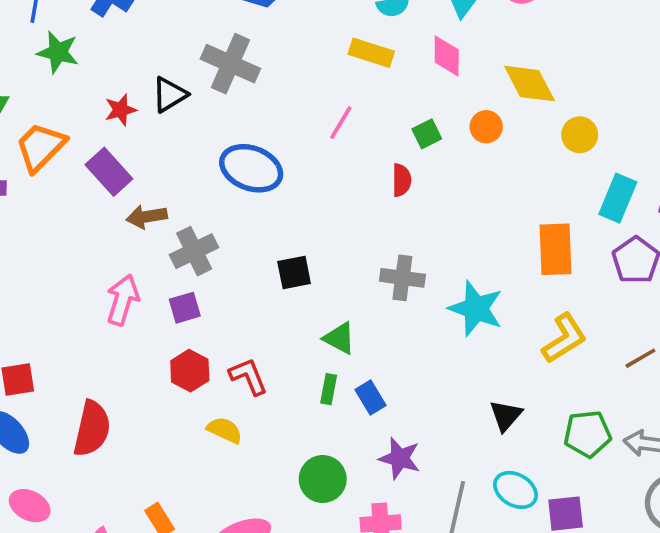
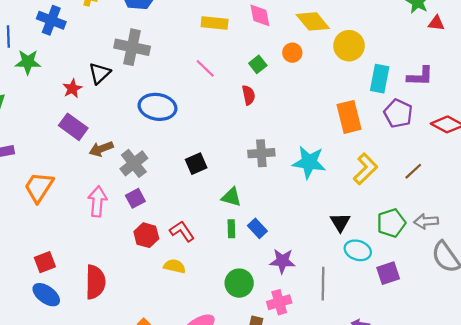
pink line: (341, 123) -> (205, 68), turned -65
yellow circle: (580, 135) -> (349, 46), size x1.4
orange trapezoid: (41, 147) -> (39, 187), moved
cyan ellipse: (516, 490) -> (358, 250), moved

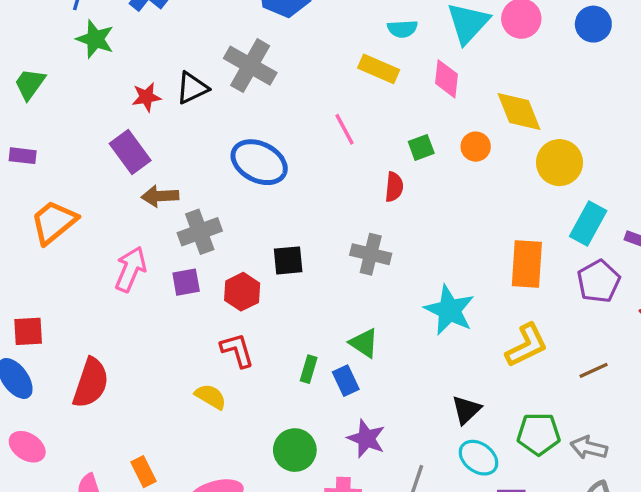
gray cross: (261, 153) -> (371, 254), moved
green triangle: (231, 197) -> (364, 343), moved
red hexagon: (146, 235) -> (242, 292), moved

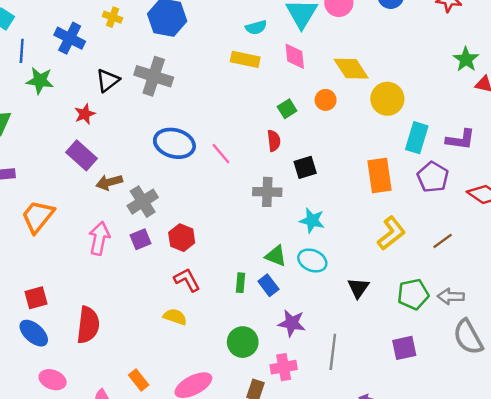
black triangle: (192, 88) -> (108, 80), moved
pink line: (345, 129) -> (221, 154), moved
black square: (288, 260) -> (305, 167), moved
cyan star: (449, 310) -> (312, 221), moved, size x0.7
cyan ellipse: (478, 458) -> (312, 261), moved

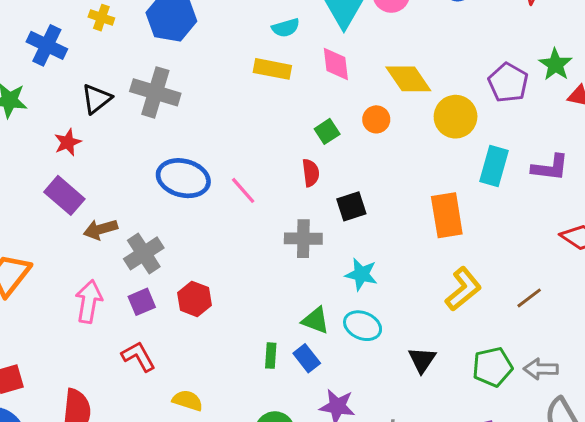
purple pentagon: (433, 177) -> (508, 83), moved
red L-shape: (187, 280) -> (138, 356), moved

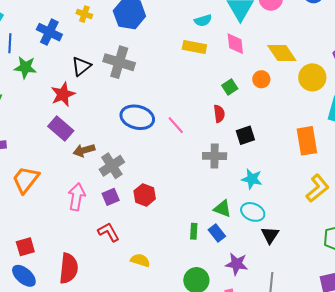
red star: (68, 142) -> (63, 94), size x1.4
black triangle: (422, 360) -> (270, 235), moved

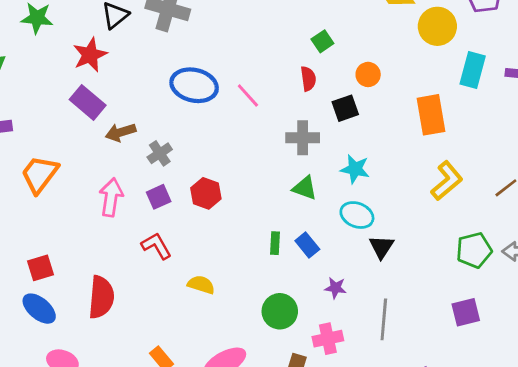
orange circle: (261, 79) -> (368, 74), moved
gray cross: (112, 166) -> (160, 153), size x0.7
green triangle: (222, 209) -> (305, 188), moved
purple star: (237, 264) -> (335, 288), size x0.7

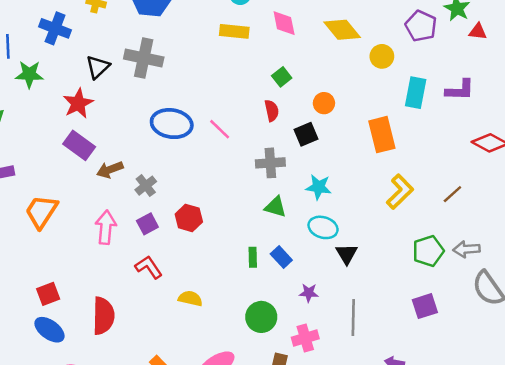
yellow circle: (437, 26) -> (382, 56), size x0.7

